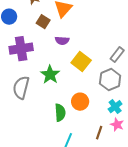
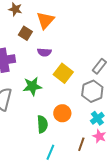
green star: (50, 75) -> (32, 86), turned 30

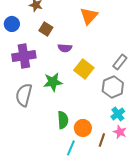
orange triangle: (45, 20) -> (89, 16), moved
orange circle: (62, 113) -> (83, 128), moved

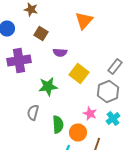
gray semicircle: (24, 95) -> (33, 112), moved, size x0.7
pink star: (120, 132) -> (90, 114), moved

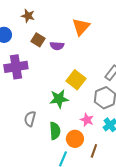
purple semicircle: (60, 52) -> (57, 46), moved
green star: (48, 86) -> (59, 99), moved

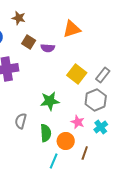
orange triangle: (81, 27) -> (72, 29), turned 30
yellow square: (76, 80) -> (77, 74), moved

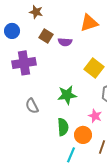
gray semicircle: (21, 121) -> (32, 106), moved, turned -42

